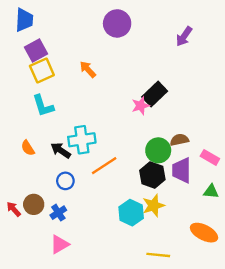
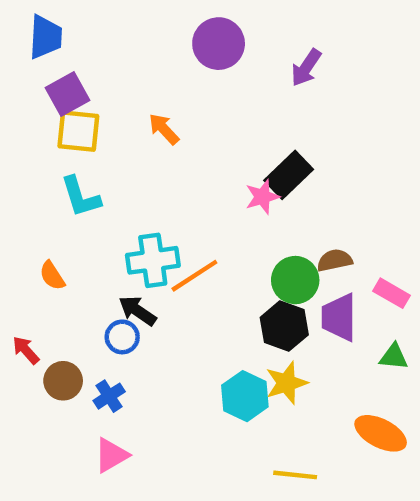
purple arrow: (184, 36) -> (306, 68), moved
yellow square: (42, 70) -> (78, 131), turned 30
black arrow: (61, 150) -> (138, 311), moved
orange line: (104, 166) -> (194, 276), moved
red arrow: (14, 209) -> (26, 350), moved

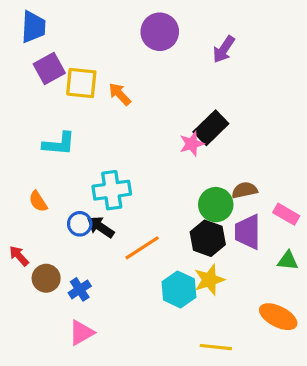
yellow square: (78, 131) -> (81, 83), moved
cyan L-shape: (81, 197) -> (59, 144), turned -68
orange line: (194, 276) -> (142, 248), moved
blue circle: (122, 337) -> (80, 224), moved

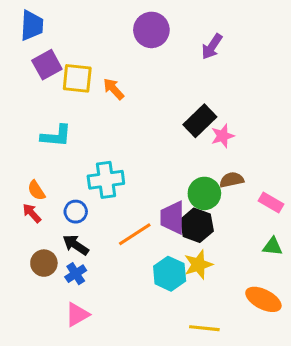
pink star: (192, 144) -> (223, 136), moved
black arrow: (101, 227) -> (76, 245), moved
purple trapezoid: (248, 232) -> (173, 218), moved
red arrow: (19, 256) -> (32, 213), moved

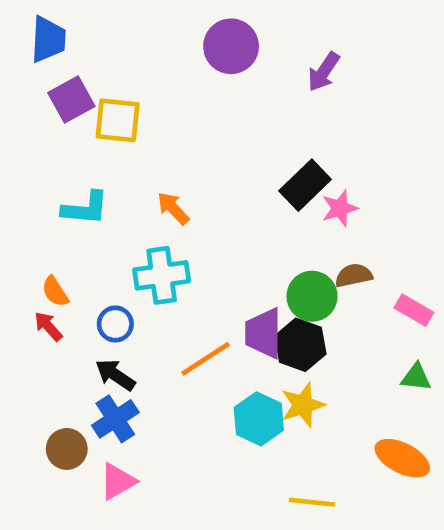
orange arrow: (114, 89) -> (173, 208), moved
brown circle: (44, 263) -> (67, 449), moved
blue cross: (76, 274) -> (115, 419), size x1.4

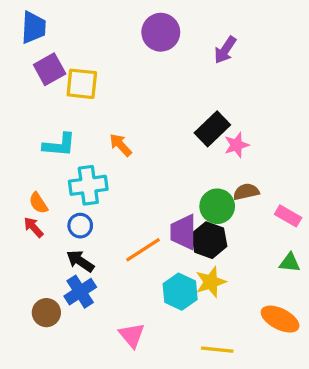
cyan cross: (162, 275) -> (88, 185), moved
pink triangle: (118, 481) -> (132, 335), moved, turned -40

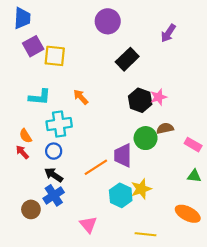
purple arrow: (225, 50) -> (168, 33), moved
black rectangle: (212, 129) -> (127, 59), moved
black hexagon: (209, 240) -> (140, 100), moved

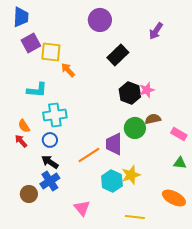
orange arrow: (81, 97) -> (68, 70), moved

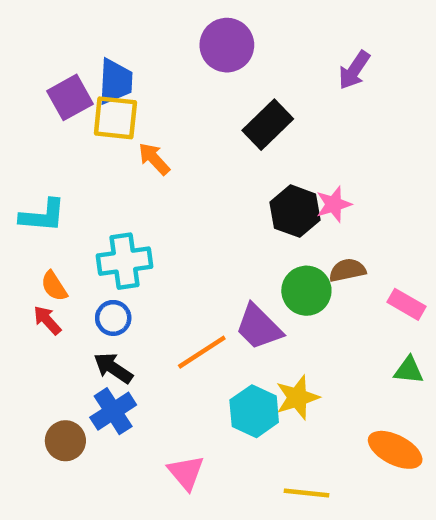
blue trapezoid: (21, 17) -> (115, 81), moved
cyan L-shape: (37, 90) -> (43, 216), moved
purple trapezoid: (114, 144) -> (259, 327), turned -45

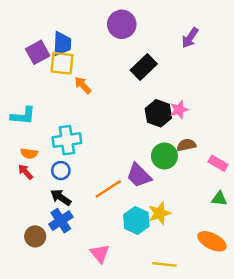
orange semicircle: (54, 286) -> (29, 154), turned -49

